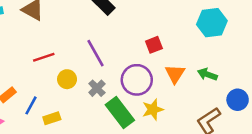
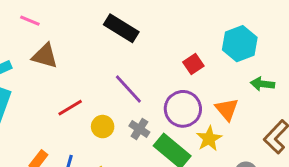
cyan hexagon: (212, 23) -> (240, 44), moved
orange triangle: (175, 74) -> (227, 109), moved

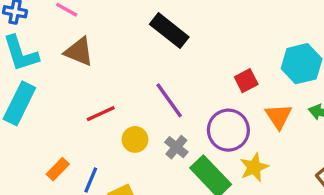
orange triangle: (227, 109) -> (279, 116), moved

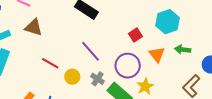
red line: (101, 114) -> (50, 63), turned 60

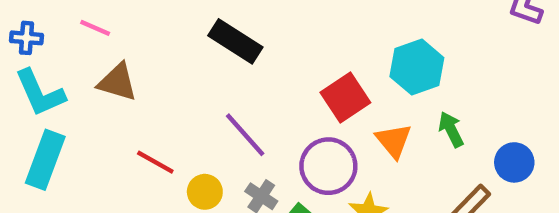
red square: (135, 35) -> (345, 98), size x1.5
green arrow: (183, 50) -> (451, 129), turned 56

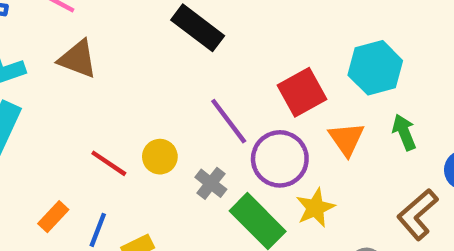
purple line: (245, 135) -> (229, 121), moved
red line: (155, 162) -> (109, 163), moved
yellow circle: (205, 192) -> (160, 157), moved

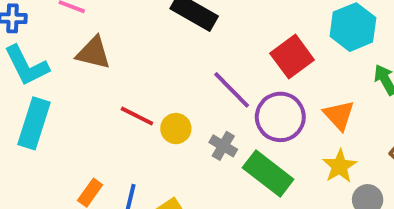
orange triangle: (346, 139) -> (339, 115), moved
red line: (109, 163) -> (137, 116), moved
yellow star: (315, 208) -> (340, 166), moved

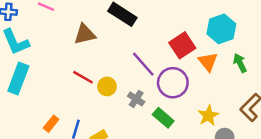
brown triangle: (93, 53) -> (85, 34), moved, turned -30
orange triangle: (339, 115) -> (208, 62), moved
green rectangle: (268, 173) -> (163, 118), size x0.7

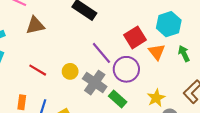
brown triangle: (85, 34) -> (35, 25), moved
red line: (83, 77) -> (38, 70), moved
gray cross: (136, 99) -> (95, 83), size x1.6
orange rectangle: (51, 124) -> (22, 102), turned -32

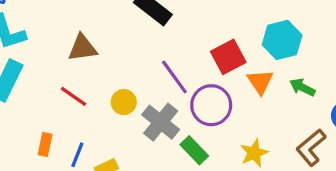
brown triangle: (35, 25) -> (82, 48), moved
green arrow: (184, 54) -> (302, 87), turned -42

